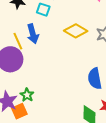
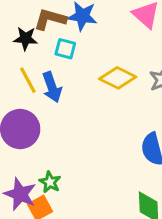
yellow line: (18, 41) -> (28, 80), moved

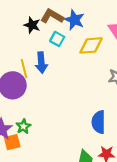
yellow diamond: (118, 78) -> (91, 45), moved, turned -45
yellow line: (28, 80) -> (24, 69), moved

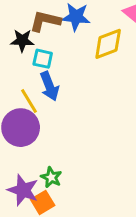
cyan square: (57, 39) -> (43, 59), moved

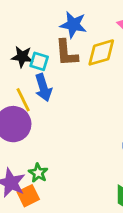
brown L-shape: (45, 21) -> (66, 53), moved, turned -112
black star: (22, 41) -> (22, 57), moved

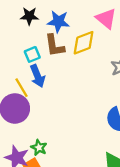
black star: (22, 57) -> (29, 16), moved
cyan square: (39, 61) -> (32, 54), turned -35

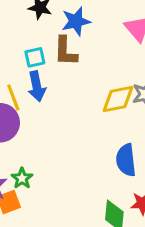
blue star: (58, 22) -> (76, 21), turned -30
yellow diamond: (84, 43) -> (118, 99), moved

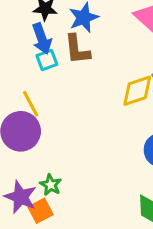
blue arrow: (37, 86) -> (42, 39), moved

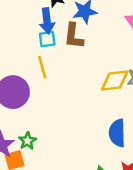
yellow line: (31, 104) -> (42, 67), moved

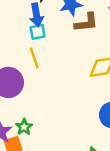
brown L-shape: (74, 36) -> (86, 23), moved, turned -100

